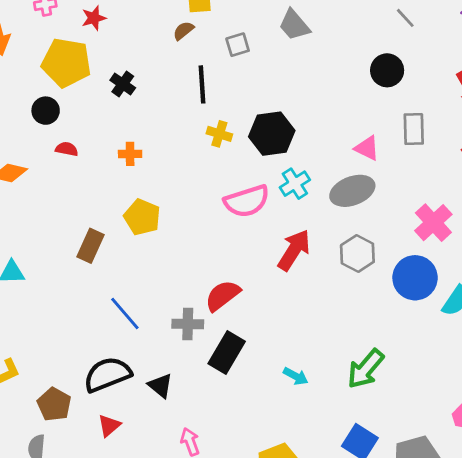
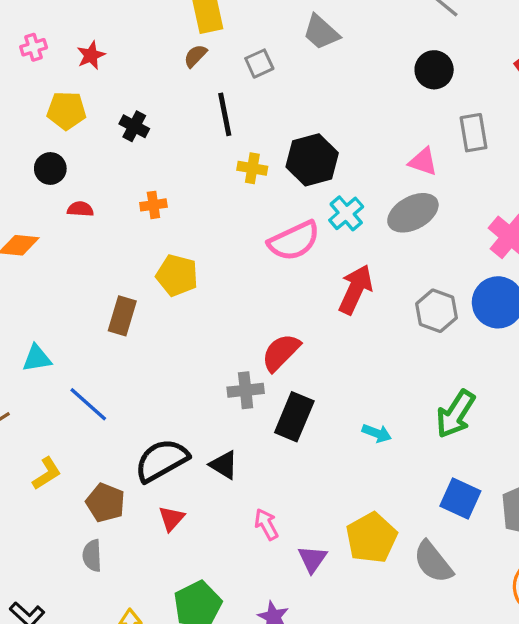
yellow pentagon: (66, 63) -> (66, 111), size x0.7
gray hexagon: (357, 254) -> (437, 311), moved
blue line: (125, 314) -> (88, 404), moved

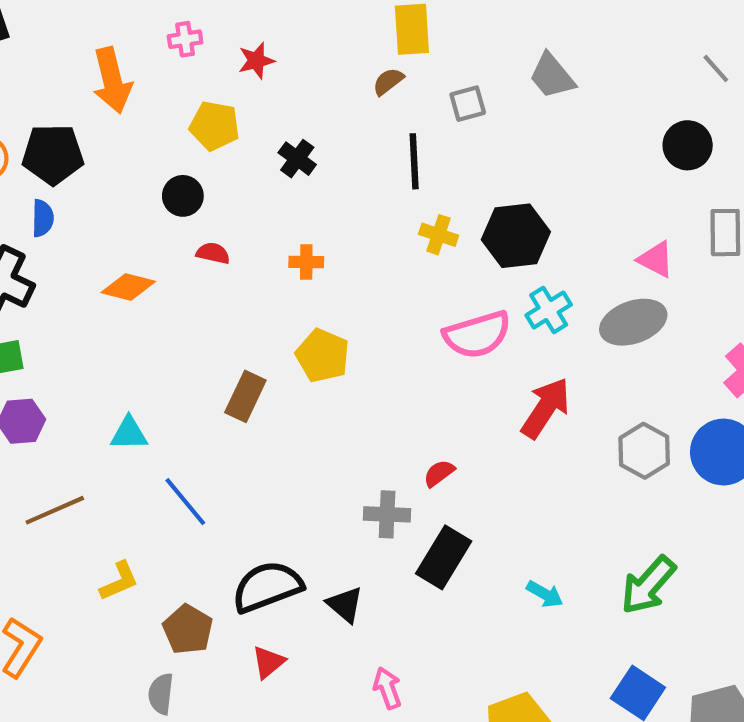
red semicircle: (281, 352) -> (439, 473), size x0.6

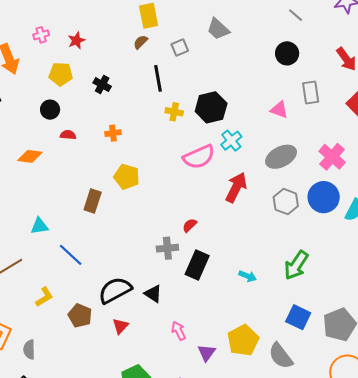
gray ellipse: (633, 322) -> (281, 157), moved
gray semicircle: (161, 694) -> (29, 350), moved

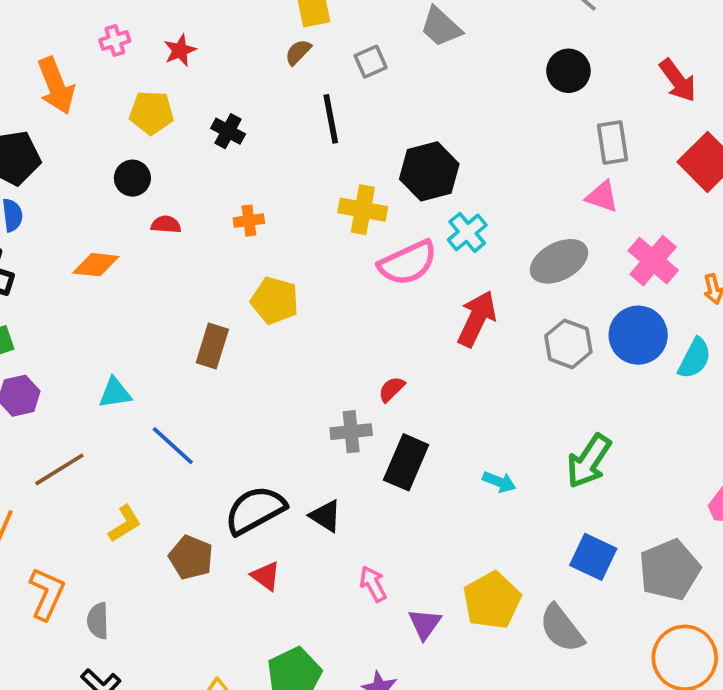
pink triangle: (279, 110) -> (602, 197), moved
yellow cross: (174, 112) -> (363, 210), moved, size x1.4
red triangle: (120, 326) -> (266, 576), turned -36

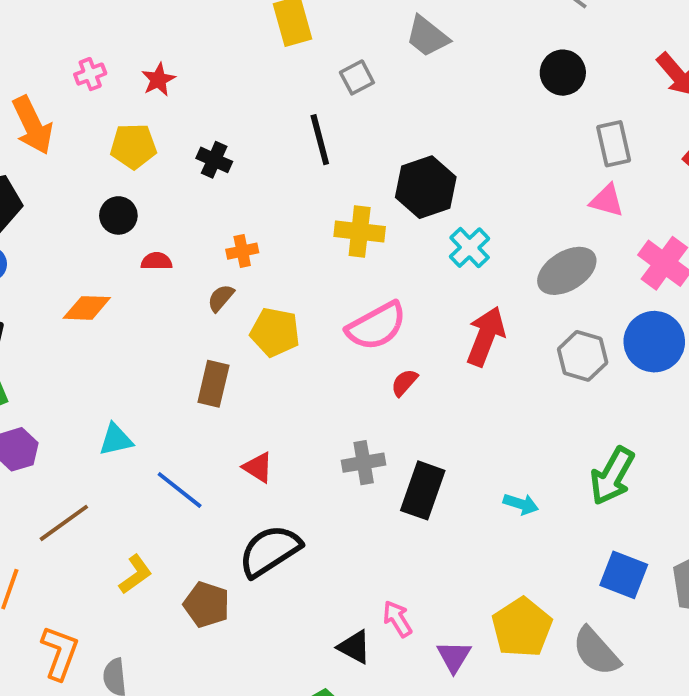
brown semicircle: (298, 52) -> (221, 298), moved
pink semicircle: (408, 263) -> (376, 326), moved
red semicircle: (392, 389) -> (404, 383), moved
black triangle: (326, 516) -> (354, 647), moved
red triangle: (266, 576) -> (258, 467), moved

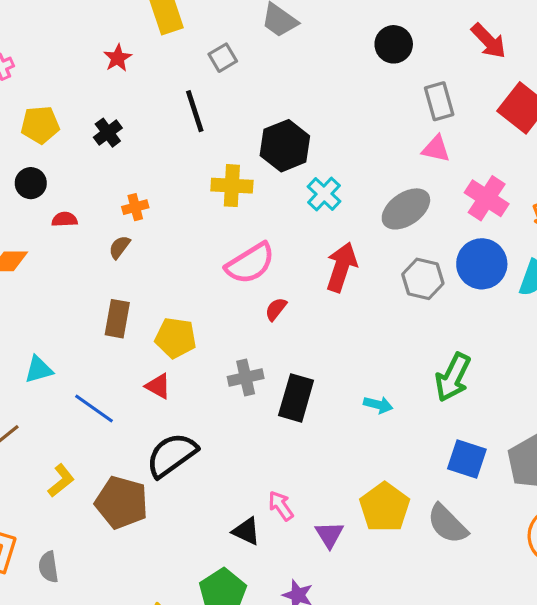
red star: (158, 80) -> (118, 58), moved
black cross: (214, 160) -> (108, 133), turned 32
yellow pentagon: (275, 332) -> (176, 338), moved
brown pentagon: (207, 605) -> (122, 503), size x1.4

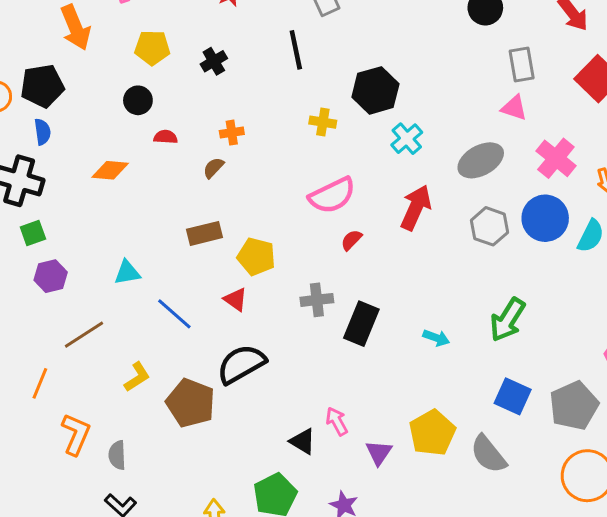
yellow cross: (232, 186) -> (323, 122), size x0.7
brown rectangle: (117, 319) -> (204, 233), turned 60

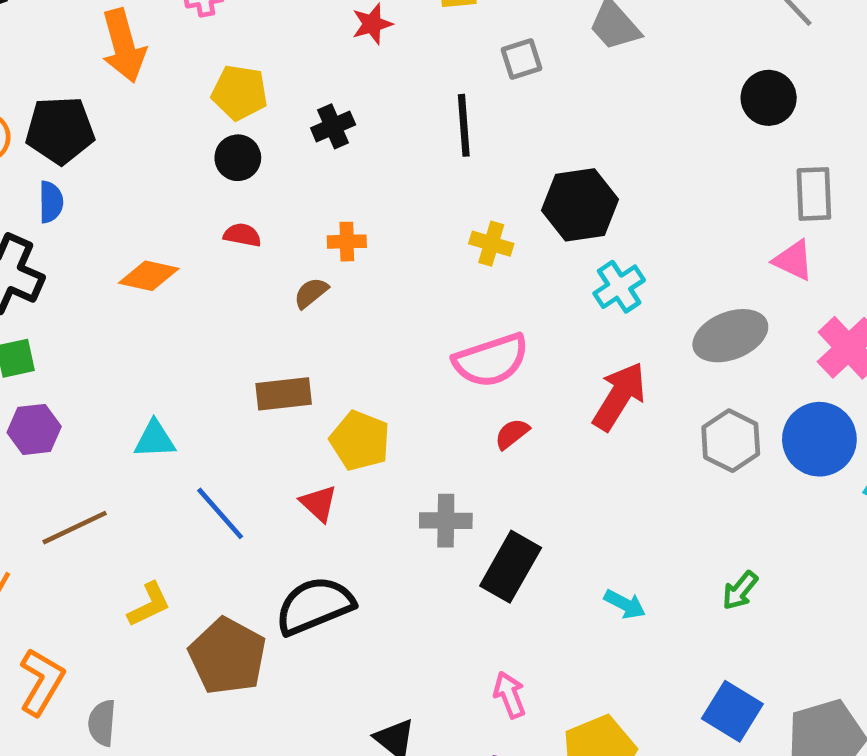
black circle: (138, 100) -> (238, 158), moved
green arrow: (508, 320) -> (740, 590), size x0.6
pink arrow: (337, 421) -> (510, 695), moved

